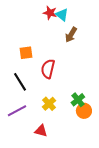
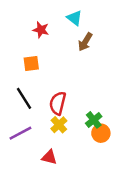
red star: (50, 13) -> (41, 30), moved
red semicircle: (48, 69) -> (58, 103), moved

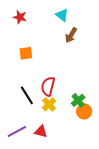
red star: (41, 30) -> (20, 17), moved
black line: (24, 98) -> (27, 95), moved
purple line: (20, 133) -> (17, 131), moved

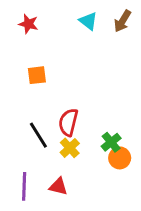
brown arrow: (71, 35) -> (122, 21), moved
purple line: (17, 131) -> (24, 186), turned -60

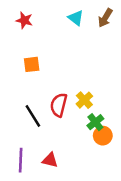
yellow cross: (70, 148) -> (84, 100), moved

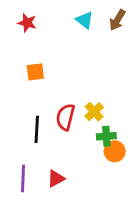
black line: (33, 116) -> (37, 129), turned 35
green cross: (95, 122) -> (106, 136), turned 35
red triangle: (50, 160) -> (56, 179), turned -42

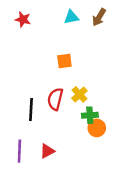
cyan triangle: (85, 20) -> (71, 17), turned -49
orange square: (35, 72) -> (64, 61), moved

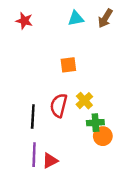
purple line: (19, 151) -> (34, 155), moved

